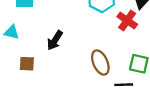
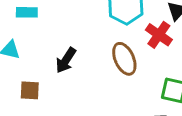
brown ellipse: (100, 63) -> (124, 59), moved

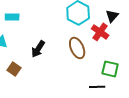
brown square: (30, 90) -> (14, 69), turned 32

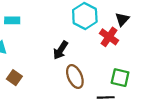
brown ellipse: (77, 48) -> (75, 77), moved
black arrow: (38, 49) -> (61, 50), moved

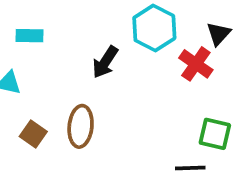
black arrow: (61, 50) -> (105, 62), moved
brown ellipse: (75, 77) -> (81, 126), moved, turned 30

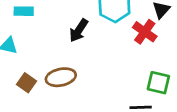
brown ellipse: (81, 126) -> (61, 77), turned 72

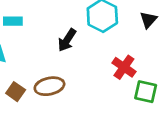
red cross: (145, 32) -> (124, 67), moved

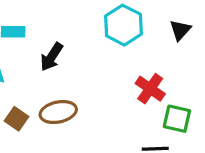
black arrow: (67, 40) -> (52, 57), moved

